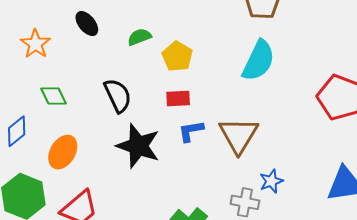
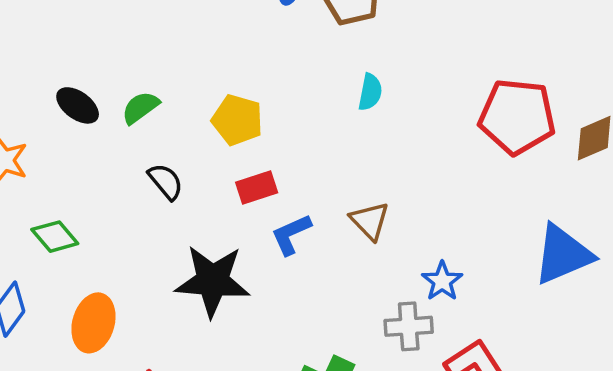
green semicircle: (139, 37) -> (140, 108), moved
cyan semicircle: (258, 61) -> (370, 92), size x0.5
black semicircle: (118, 95) -> (166, 181), moved, size x0.7
brown triangle: (239, 135) -> (370, 221), size x0.6

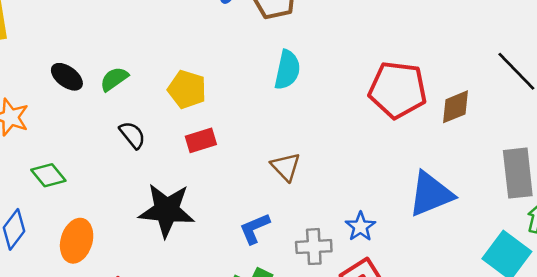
cyan semicircle: (370, 92) -> (287, 70), size x1.4
blue L-shape: (291, 234) -> (255, 228), moved
blue star: (442, 281) -> (360, 227), moved

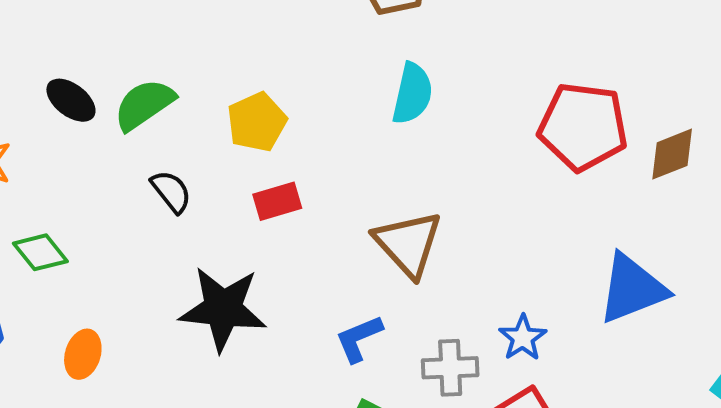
green semicircle: (114, 79) -> (144, 105), size x1.4
yellow pentagon: (187, 89) -> (257, 122), turned 30
brown triangle: (286, 167) -> (408, 244), size x1.5
orange ellipse: (77, 241) -> (83, 354), size x0.7

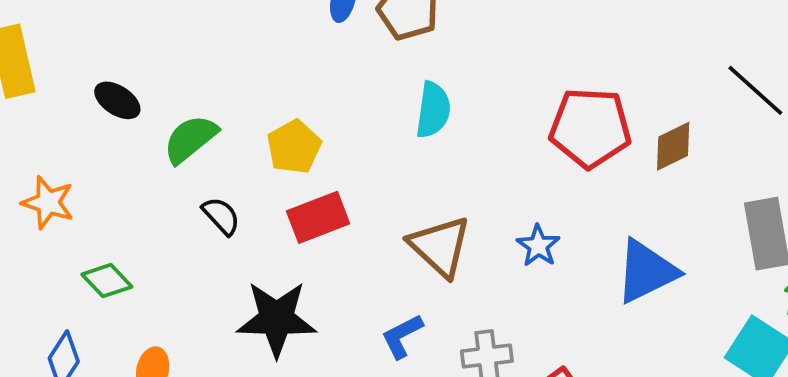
black ellipse: (71, 100) -> (117, 100), moved
red rectangle: (277, 201) -> (318, 217), size x1.4
blue star: (523, 338) -> (538, 246), moved

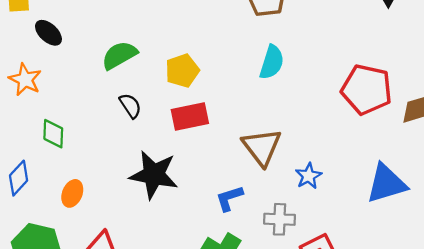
black ellipse: (117, 100) -> (48, 33), moved
blue star: (538, 246) -> (309, 176), moved
green diamond: (107, 281) -> (53, 134), turned 36

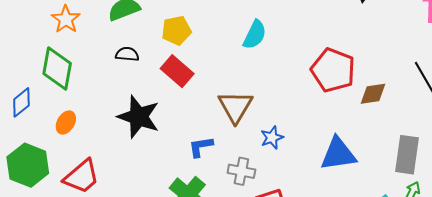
orange star: (25, 80) -> (66, 19), moved
black semicircle: (130, 106) -> (127, 54), turned -60
red rectangle: (190, 117) -> (177, 71), turned 44
green diamond: (53, 134) -> (57, 68), size x1.6

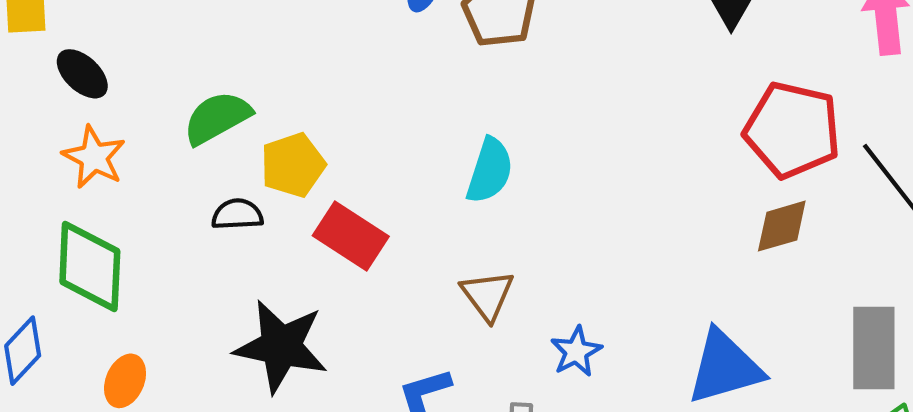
yellow pentagon: (176, 30) -> (293, 165), moved
cyan semicircle: (255, 35) -> (490, 171), moved
red pentagon: (333, 70) -> (792, 130), moved
brown triangle: (235, 107) -> (487, 295), size x0.7

